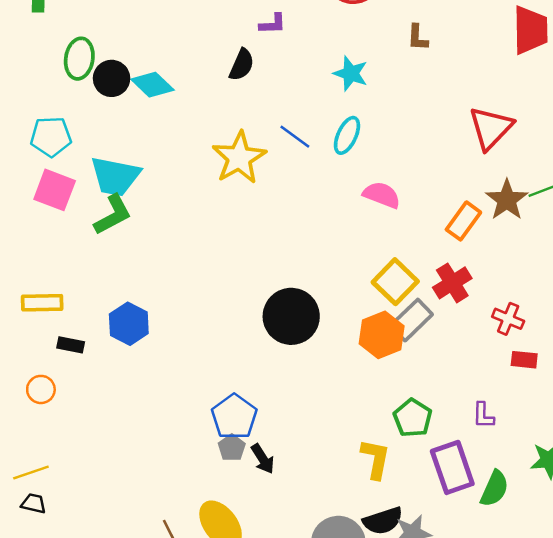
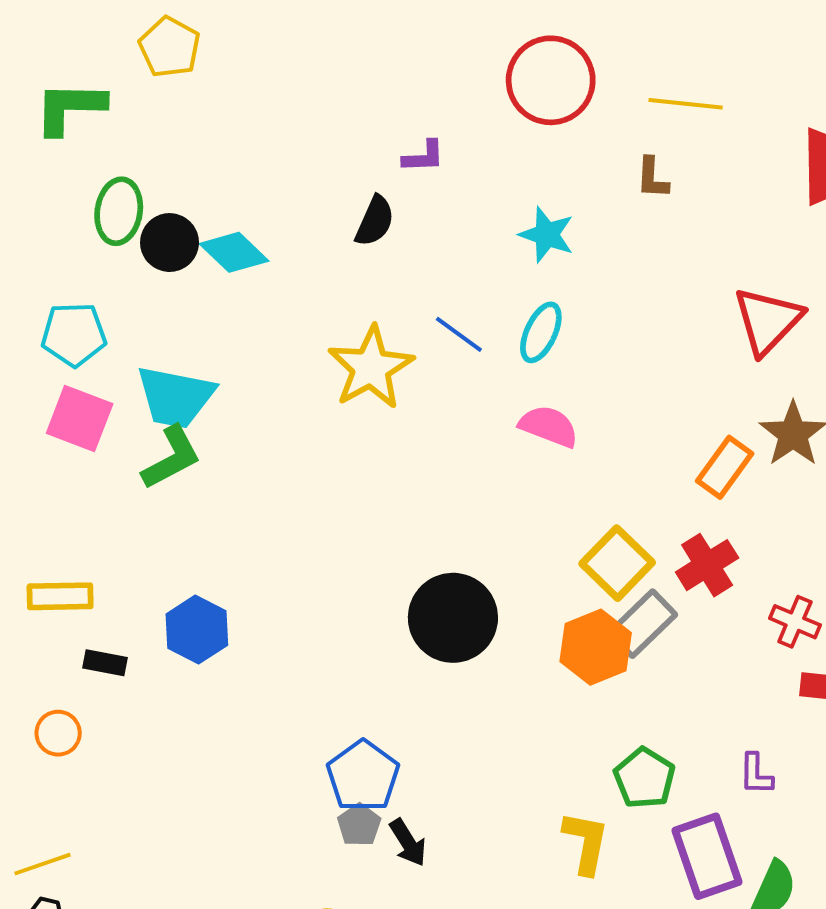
pink semicircle: (382, 195) -> (549, 426), moved

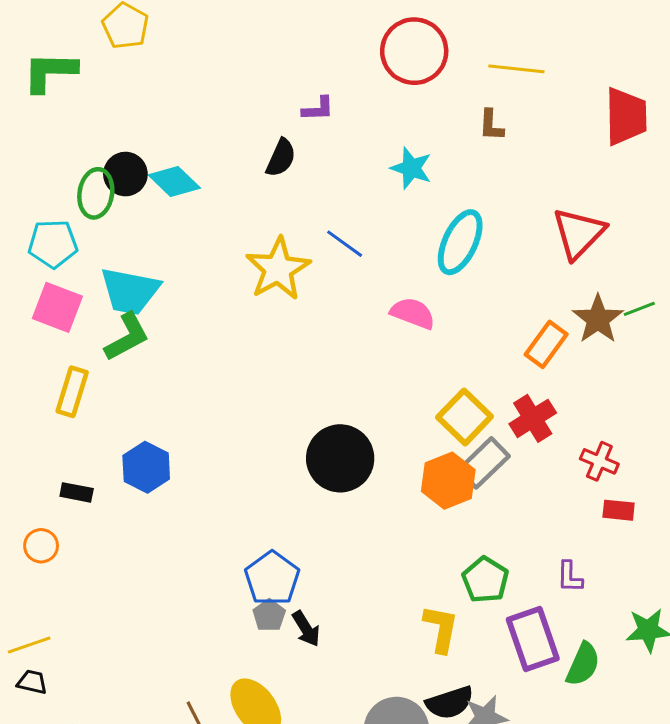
green ellipse: (119, 211) -> (96, 193), moved
cyan ellipse: (541, 332) -> (460, 242), moved, size x1.4
yellow rectangle: (60, 596) -> (72, 392), moved, turned -72

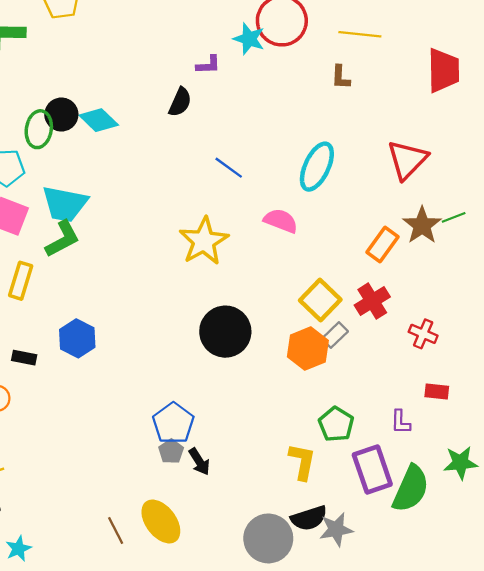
cyan star: (411, 168) -> (249, 39), moved
yellow star: (278, 269) -> (204, 241), moved
gray rectangle: (484, 463) -> (335, 335), size x0.7
red rectangle: (619, 510) -> (437, 391), moved
green semicircle: (583, 664) -> (411, 489), size x1.4

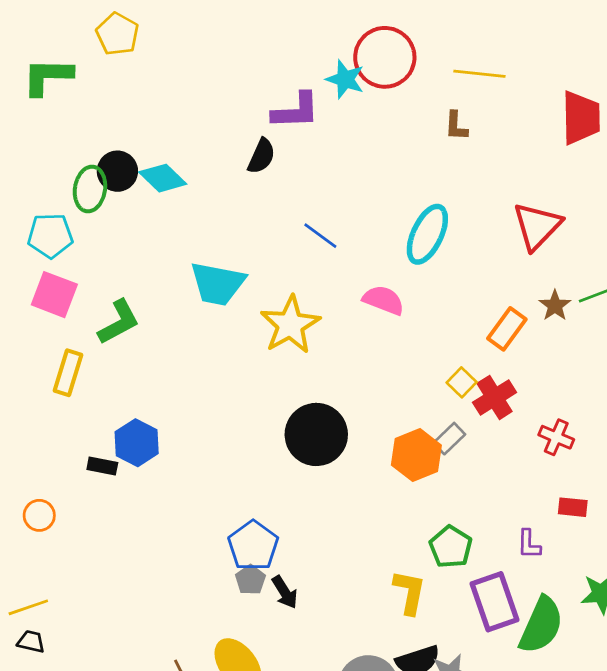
purple L-shape: (208, 65) -> (296, 111), size x1.6
cyan trapezoid: (65, 204) -> (218, 284), moved
brown star: (422, 225) -> (555, 306), size x0.7
yellow square: (320, 300) -> (462, 382), moved, size x0.6
black rectangle: (24, 358) -> (102, 466), moved

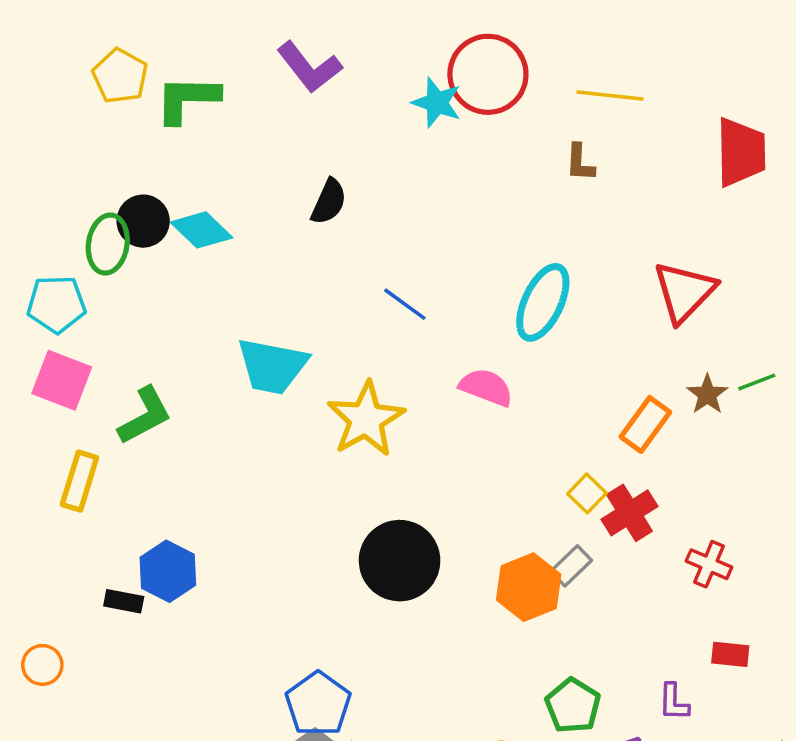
yellow pentagon: (117, 34) -> (120, 76), moved
green L-shape: (47, 77) -> (187, 99), moved
purple L-shape: (296, 111) -> (309, 67), moved, turned 54

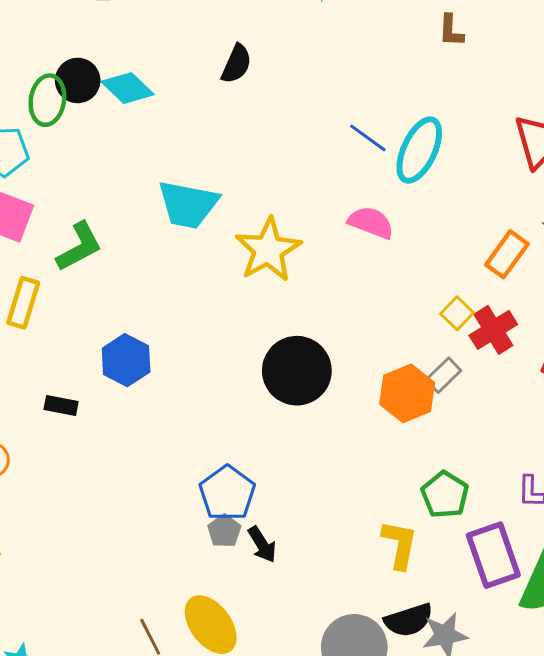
blue line: (405, 304) -> (368, 138), moved
blue hexagon: (168, 571) -> (126, 360), moved

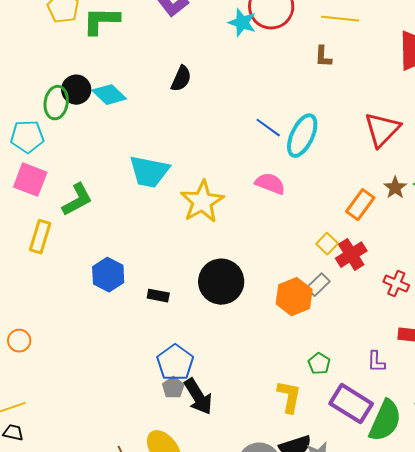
black rectangle: (61, 405) -> (158, 296), moved
green pentagon: (445, 495) -> (319, 364), size x0.7
black arrow: (262, 545) -> (198, 397), size x1.5
purple rectangle: (493, 555) -> (351, 404), turned -39

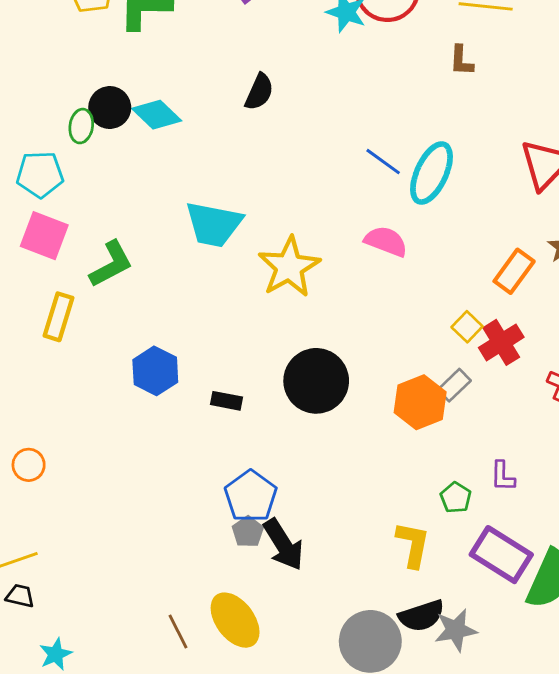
green ellipse: (56, 103) -> (81, 126), size x0.7
purple L-shape: (376, 362) -> (503, 476), moved

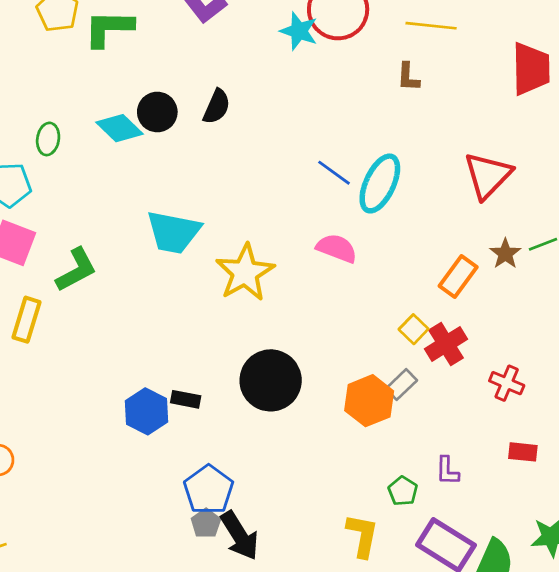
black circle: (110, 108) -> (157, 112), moved
blue hexagon: (155, 371) -> (146, 411), moved

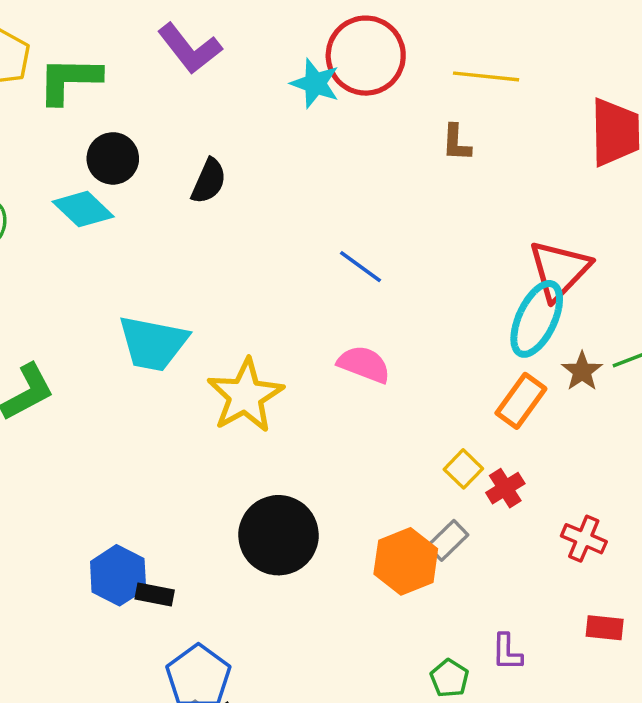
black circle: (157, 112) -> (113, 158), moved
cyan ellipse: (380, 183) -> (537, 319), moved
red cross: (446, 344) -> (505, 488), size x0.7
black rectangle: (186, 399) -> (155, 595), moved

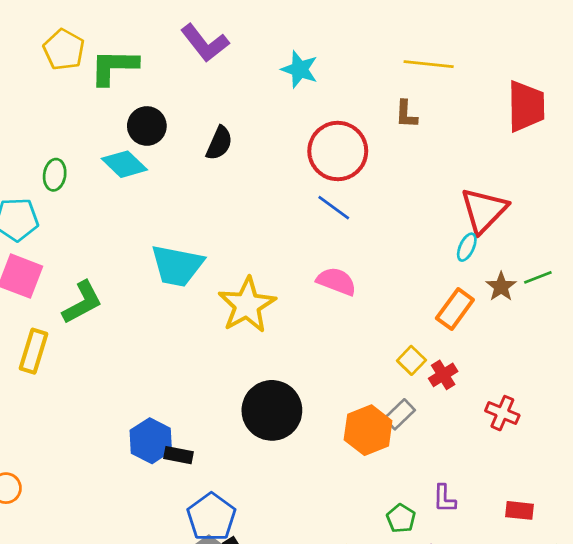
red circle: (366, 56) -> (338, 151), moved
cyan ellipse: (537, 319) -> (467, 247), size x0.5
red rectangle: (605, 628) -> (519, 510), moved

